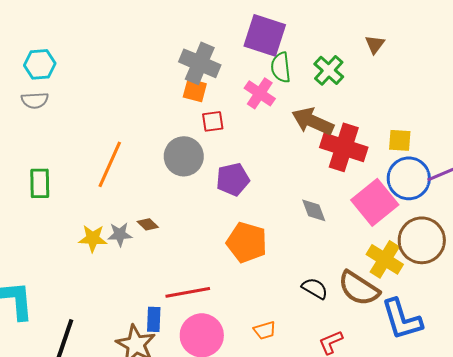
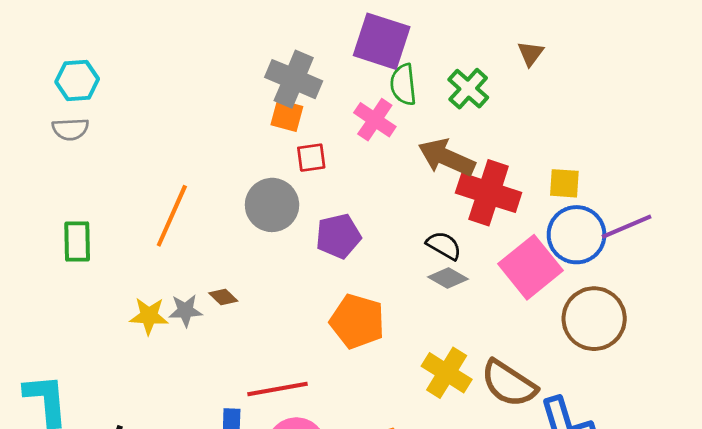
gray diamond: (314, 210) -> (448, 278), turned -40
yellow cross: (385, 259) -> (447, 373), moved
black semicircle: (315, 288) -> (444, 246), moved

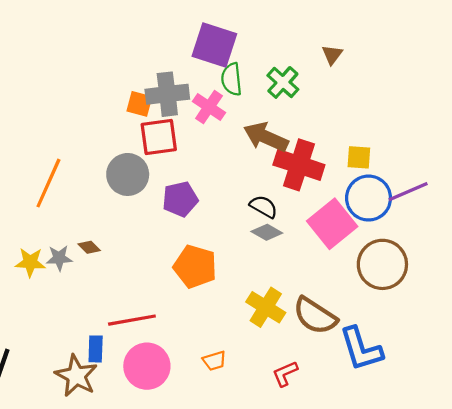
gray cross: (294, 79) -> (167, 94), moved, turned -30
red square: (311, 158) -> (159, 137), size x1.6

